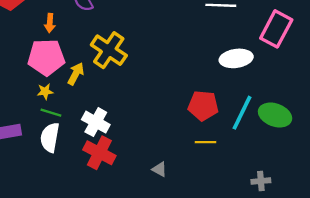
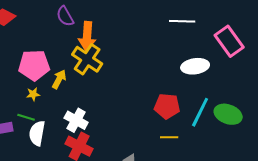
orange arrow: (50, 23) -> (87, 36), moved, size x1.8
pink rectangle: (276, 29) -> (229, 41), turned -64
green line: (51, 113) -> (26, 117), moved

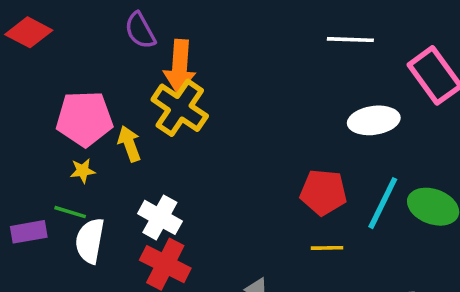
yellow arrow: (59, 79) -> (129, 144), turned -48

